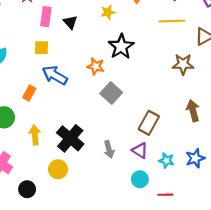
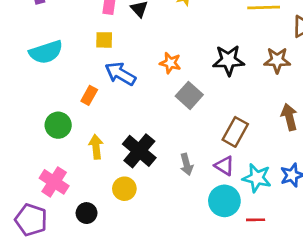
black star: (121, 47) -> (228, 60), moved, turned 30
cyan star: (166, 160) -> (257, 178), size x1.5
cyan circle: (140, 179) -> (224, 201), size x1.5

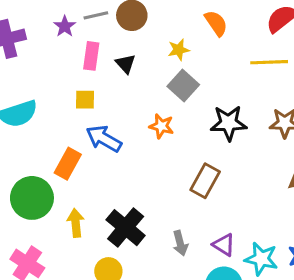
orange rectangle: (89, 95) -> (68, 164), size x1.4
gray square: (189, 95) -> (183, 86), moved
green circle: (58, 125) -> (32, 198), size x1.4
brown rectangle: (235, 132) -> (205, 181), moved

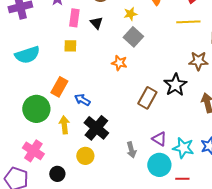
black star: (229, 123) -> (175, 85), moved, turned -30
blue arrow: (104, 139) -> (82, 100), moved, size x0.7
gray arrow: (180, 243) -> (131, 150), moved

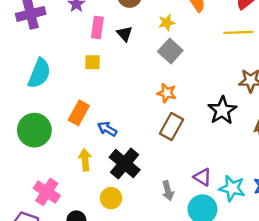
cyan semicircle: (27, 55) -> (39, 73), turned -50
orange star: (119, 63) -> (167, 93), moved
brown rectangle: (147, 98) -> (172, 126), moved
green circle: (36, 109) -> (34, 130), moved

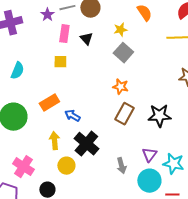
cyan semicircle: (39, 73) -> (17, 71), size x0.7
black star: (222, 110) -> (159, 116), moved, turned 30
orange rectangle: (79, 113) -> (49, 103), turned 30
purple triangle: (202, 177) -> (149, 155), turned 35
yellow circle: (111, 198) -> (66, 166), moved

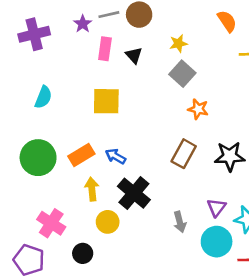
orange semicircle: (144, 13) -> (227, 21), moved
yellow square: (60, 62) -> (106, 101), moved, size x1.6
orange star: (120, 87) -> (198, 109), moved
orange rectangle: (49, 103) -> (81, 155), moved

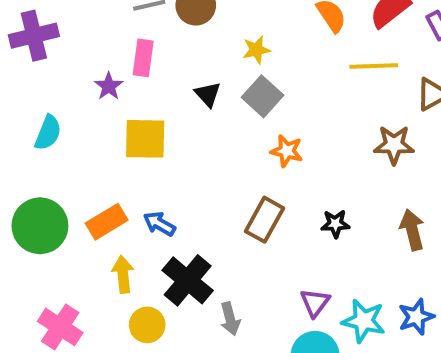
purple star: (83, 24) -> (109, 86), moved
black triangle: (134, 55) -> (208, 94), moved
black star: (230, 156) -> (335, 224), size x0.6
gray arrow: (180, 222) -> (230, 319), moved

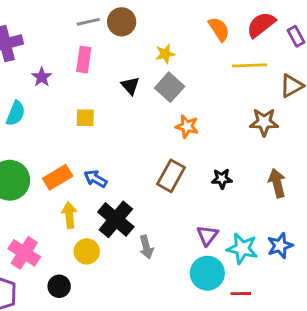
purple star: (109, 86) -> (42, 77), moved
yellow square: (145, 139) -> (85, 118), size x0.6

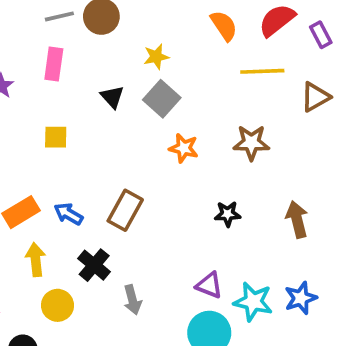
brown star: (264, 122) -> (251, 143), moved
brown rectangle: (171, 176) -> (125, 210), moved
black cross: (116, 219) -> (94, 265), size x0.7
purple triangle: (207, 235) -> (209, 285), turned -45

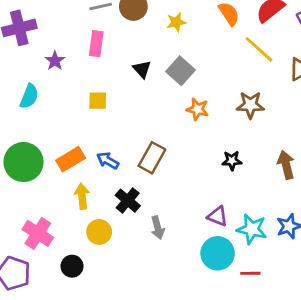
yellow star: (156, 57) -> (176, 22), moved
yellow line: (262, 71) -> (259, 49), turned 44

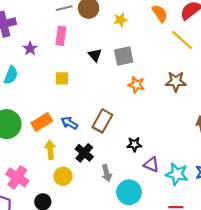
gray square: (180, 71) -> (124, 56), turned 36
black star: (232, 161) -> (134, 144), moved
cyan circle: (218, 253) -> (129, 192), moved

